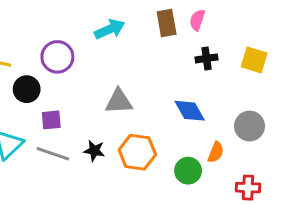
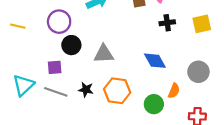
yellow square: (254, 60) -> (202, 24), turned -30
black circle: (27, 89) -> (71, 45), moved

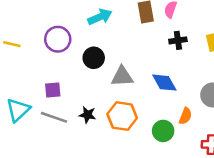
black circle: (71, 45) -> (94, 58), moved
gray triangle: (104, 54) -> (122, 76), moved

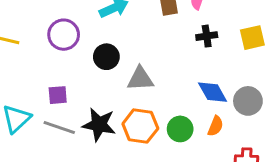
blue diamond: (164, 83) -> (213, 92), moved
black star: (87, 115) -> (99, 125), size x1.6
green circle: (163, 131) -> (180, 129), moved

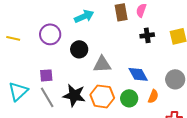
blue diamond: (213, 92) -> (138, 74), moved
gray line: (59, 128) -> (47, 97), turned 40

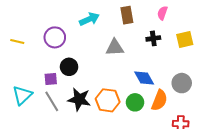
pink semicircle: (141, 10) -> (162, 13), moved
black circle: (79, 49) -> (69, 67), moved
gray triangle: (102, 64) -> (115, 48), moved
orange semicircle: (153, 96) -> (159, 100), size x1.5

